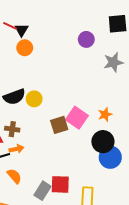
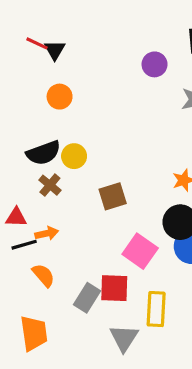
orange circle: (25, 48) -> (60, 97), moved
pink square: (77, 118) -> (140, 251), moved
brown cross: (12, 129) -> (50, 185), moved, turned 32

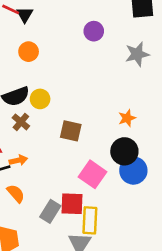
purple circle: (155, 64) -> (94, 31), moved
brown square: (113, 196) -> (71, 131), turned 30
yellow rectangle: (156, 309) -> (90, 220), moved

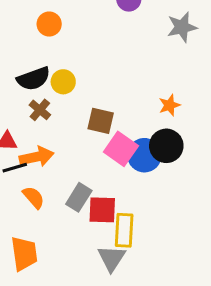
orange arrow: (18, 160) -> (37, 157), size x1.5
blue circle: (133, 171) -> (144, 155), moved
pink square: (92, 174) -> (121, 149), moved
gray rectangle: (50, 211) -> (79, 197), moved

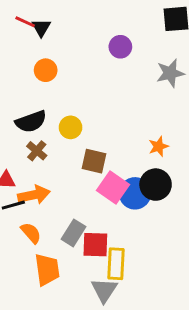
yellow circle: (63, 82) -> (71, 127), moved
orange trapezoid: (24, 254) -> (47, 270), moved

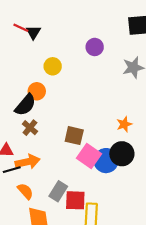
orange circle: (46, 70) -> (37, 91), moved
black semicircle: (31, 122) -> (25, 105), turned -30
yellow circle: (71, 127) -> (53, 66), moved

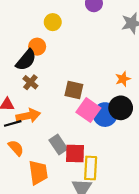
orange semicircle: (25, 191) -> (16, 148), moved
gray rectangle: (58, 191) -> (58, 145), turned -66

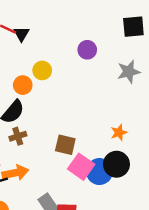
orange circle: (37, 47) -> (23, 85), moved
brown cross: (30, 82) -> (18, 136), turned 32

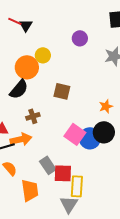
orange circle: (23, 85) -> (27, 67), size x1.5
brown cross: (18, 136) -> (33, 116), moved
brown square: (65, 145) -> (62, 91), moved

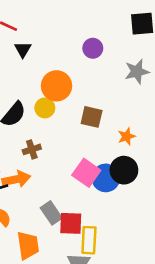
black triangle: (26, 25) -> (23, 50), moved
yellow circle: (43, 55) -> (45, 108), moved
orange circle: (27, 67) -> (56, 86), moved
brown square: (62, 91) -> (92, 117), moved

